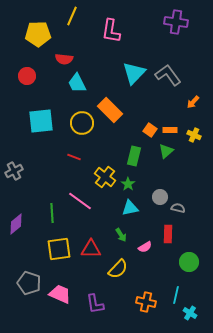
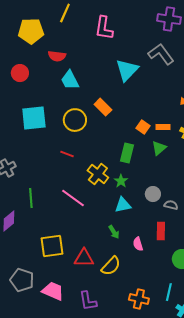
gray L-shape: (168, 75) -> (161, 54), moved
orange rectangle: (110, 110) -> (103, 107), size x0.7
green line: (52, 213) -> (31, 198), moved
pink semicircle: (145, 247) -> (138, 244), turned 104
red triangle: (91, 249) -> (84, 258), moved

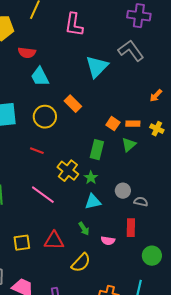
pink semicircle: (138, 244) -> (108, 241), turned -64
yellow square: (52, 246) -> (22, 243), size x0.7
red triangle: (84, 258) -> (54, 241), moved

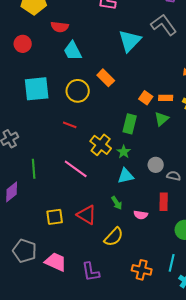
red triangle: (54, 241) -> (87, 215), turned 30

